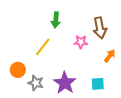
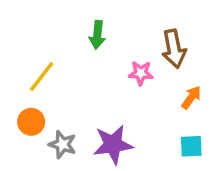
yellow line: (43, 47) -> (42, 77), moved
purple star: (65, 83) -> (113, 144), turned 30
cyan square: (98, 84) -> (191, 146), moved

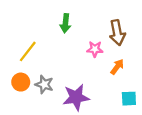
orange arrow: (191, 97) -> (117, 67), moved
gray star: (62, 144) -> (44, 84), moved

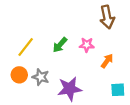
green arrow: (65, 23) -> (60, 45), moved, turned 35
brown arrow: (117, 33) -> (107, 17), moved

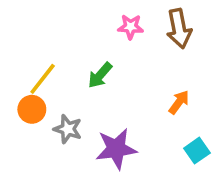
pink star: (87, 45) -> (131, 27), moved
orange circle: (19, 75) -> (32, 109), moved
cyan square: (118, 90) -> (197, 151), turned -32

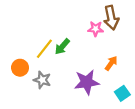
pink star: (131, 27) -> (96, 29), moved
yellow line: (43, 79) -> (44, 49), moved
purple star: (116, 149) -> (87, 82), moved

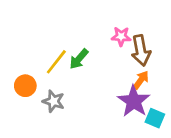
brown arrow: (111, 18) -> (141, 50), moved
purple star: (87, 82) -> (134, 101), moved, turned -30
cyan square: (122, 93) -> (155, 118), turned -32

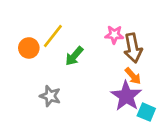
yellow line: (56, 62) -> (53, 36), moved
orange arrow: (141, 80) -> (133, 76), turned 102
orange circle: (25, 86) -> (29, 48), moved

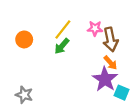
yellow line: (53, 36) -> (63, 30), moved
gray star: (50, 96) -> (24, 95), moved

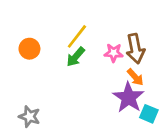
pink star: (95, 28) -> (114, 53), moved

